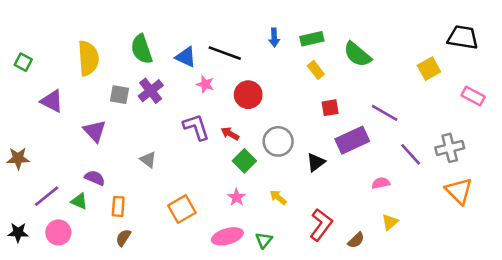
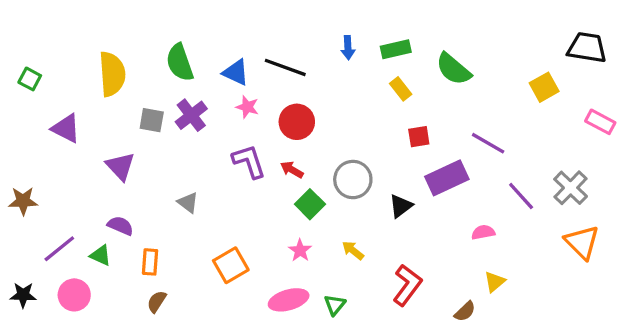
pink star: (205, 84) -> (247, 107), moved
red circle: (248, 95) -> (297, 122), moved
gray cross: (450, 148) -> (571, 188), turned -32
brown semicircle: (356, 240) -> (465, 311), moved

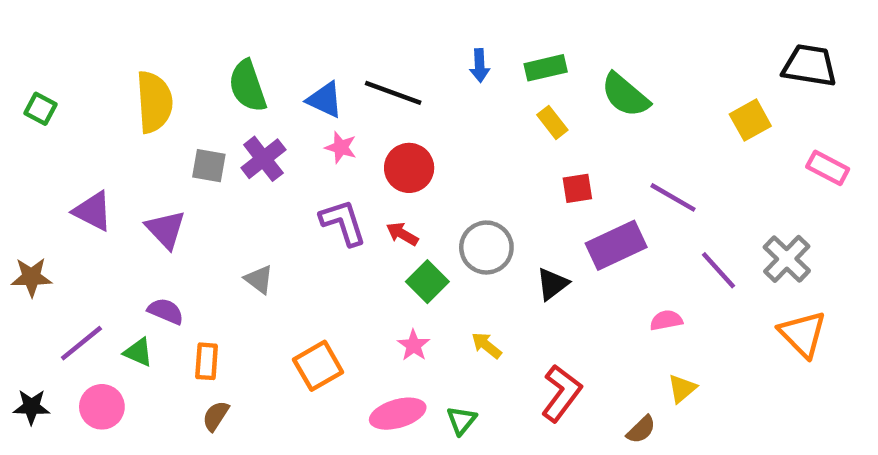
purple triangle: (66, 128) -> (93, 211), moved

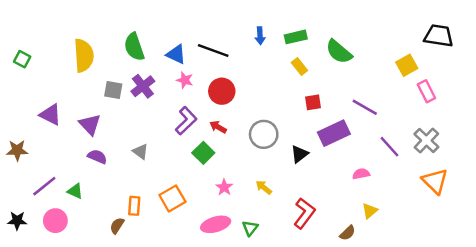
pink rectangle: (828, 168) -> (426, 91), moved, turned 35
purple L-shape: (343, 222) -> (186, 121), turned 64
green square: (427, 282) -> (203, 153), moved
purple semicircle: (166, 311) -> (97, 157), moved
orange rectangle: (207, 361) -> (134, 206), moved

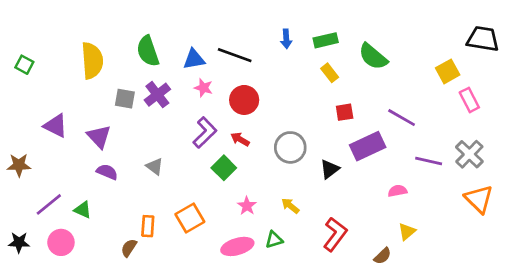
blue triangle: (176, 54) -> (194, 59), turned -35
purple line: (389, 147) -> (429, 161), turned -35
green triangle: (250, 228) -> (274, 240), moved, turned 35

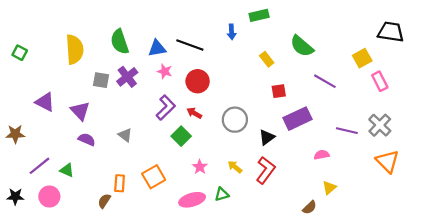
green rectangle: (326, 40) -> (259, 15), moved
purple line: (402, 118) -> (325, 81), moved
red L-shape: (335, 234) -> (266, 170), moved

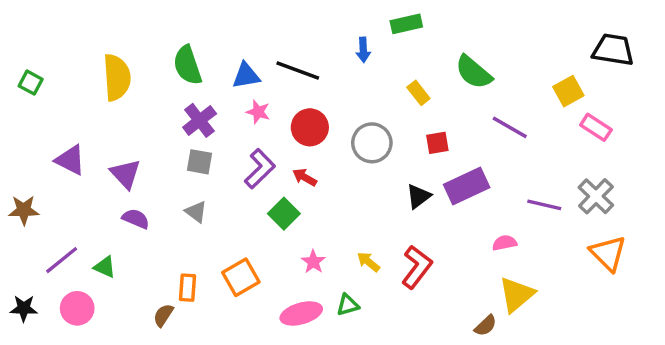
gray square: (101, 80) -> (200, 162), moved
pink rectangle: (380, 81) -> (596, 127), turned -30
gray circle: (235, 120) -> (372, 143), moved
black triangle: (267, 137) -> (418, 196), moved
yellow triangle: (329, 188) -> (517, 295), size x1.6

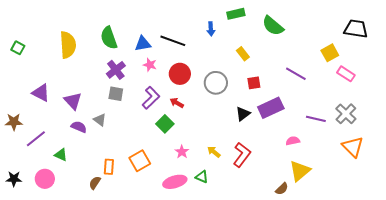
green semicircle: (474, 72) -> (273, 26), moved
gray triangle: (196, 212) -> (100, 120), moved
purple line: (62, 260) -> (36, 139), moved
green triangle: (348, 305) -> (202, 177), turned 40

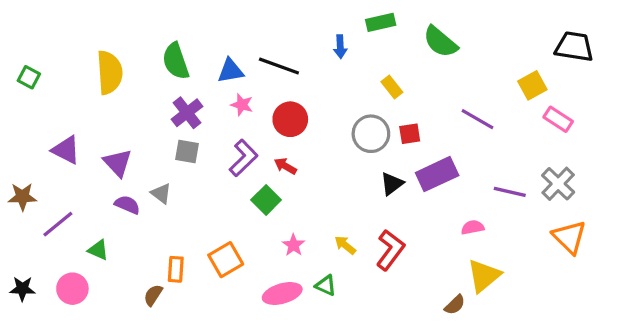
gray circle: (216, 83) -> (371, 134), moved

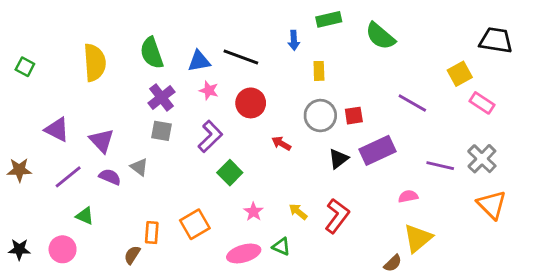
yellow rectangle: (392, 87) -> (319, 71), moved, turned 36
red arrow: (285, 166) -> (281, 143), moved
purple line: (58, 224) -> (68, 177), moved

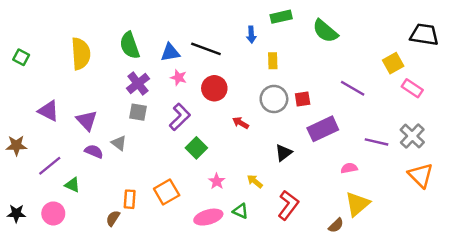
black triangle: (338, 159) -> (283, 153), moved
purple line: (68, 177) -> (50, 166), moved
red L-shape: (337, 216) -> (288, 205), moved

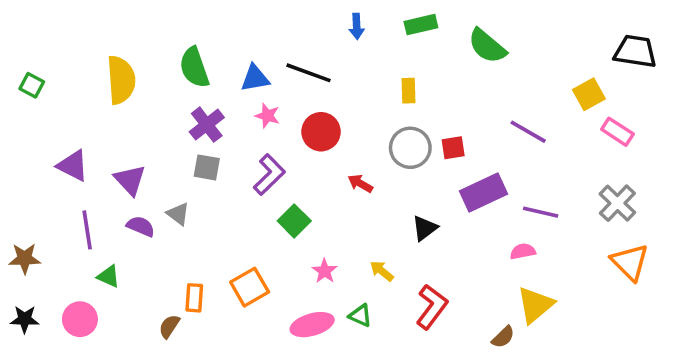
blue arrow: (251, 35) -> (357, 26), moved
purple line: (376, 142) -> (541, 212), moved
brown star: (16, 145) -> (25, 258), moved
purple line: (50, 166) -> (87, 230), moved, turned -60

